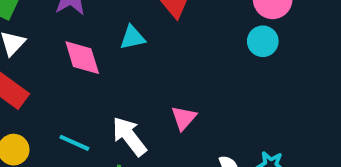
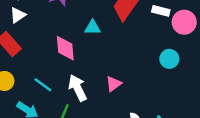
cyan circle: (263, 41) -> (169, 59), moved
pink diamond: (82, 58) -> (65, 48), moved

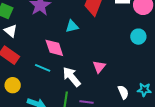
white triangle: (18, 15) -> (11, 31), turned -32
cyan line: (43, 85) -> (43, 68), moved

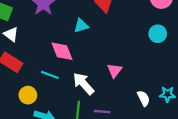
yellow circle: (13, 85) -> (28, 95), moved

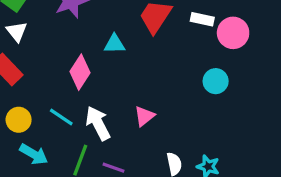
pink diamond: (62, 51) -> (80, 72), turned 40
cyan line: (50, 75) -> (61, 117), moved

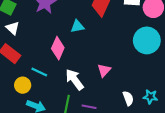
cyan circle: (216, 81) -> (147, 40), size x1.6
cyan line: (61, 117) -> (39, 72), moved

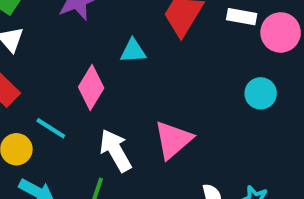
cyan circle: (147, 40) -> (261, 93), size x0.6
pink triangle: (104, 70) -> (173, 140), size x1.5

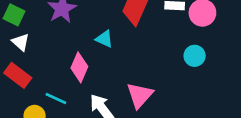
cyan triangle: (133, 51) -> (104, 39), turned 36

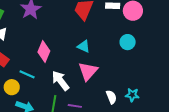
cyan triangle: (104, 39) -> (84, 46), moved

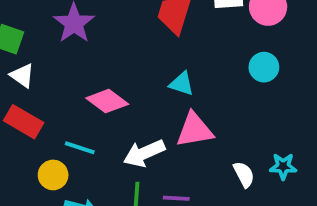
pink diamond: (44, 51) -> (107, 101), turned -70
pink triangle: (88, 71) -> (195, 130), turned 45
white arrow: (60, 81) -> (144, 153), turned -70

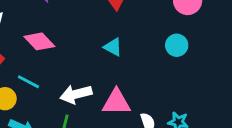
pink diamond: (107, 101) -> (39, 41), moved
pink triangle: (195, 130) -> (116, 102), moved

